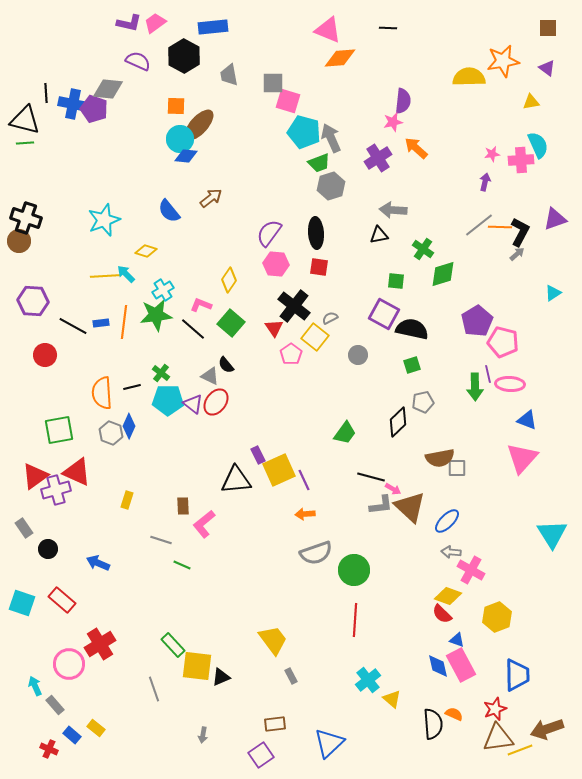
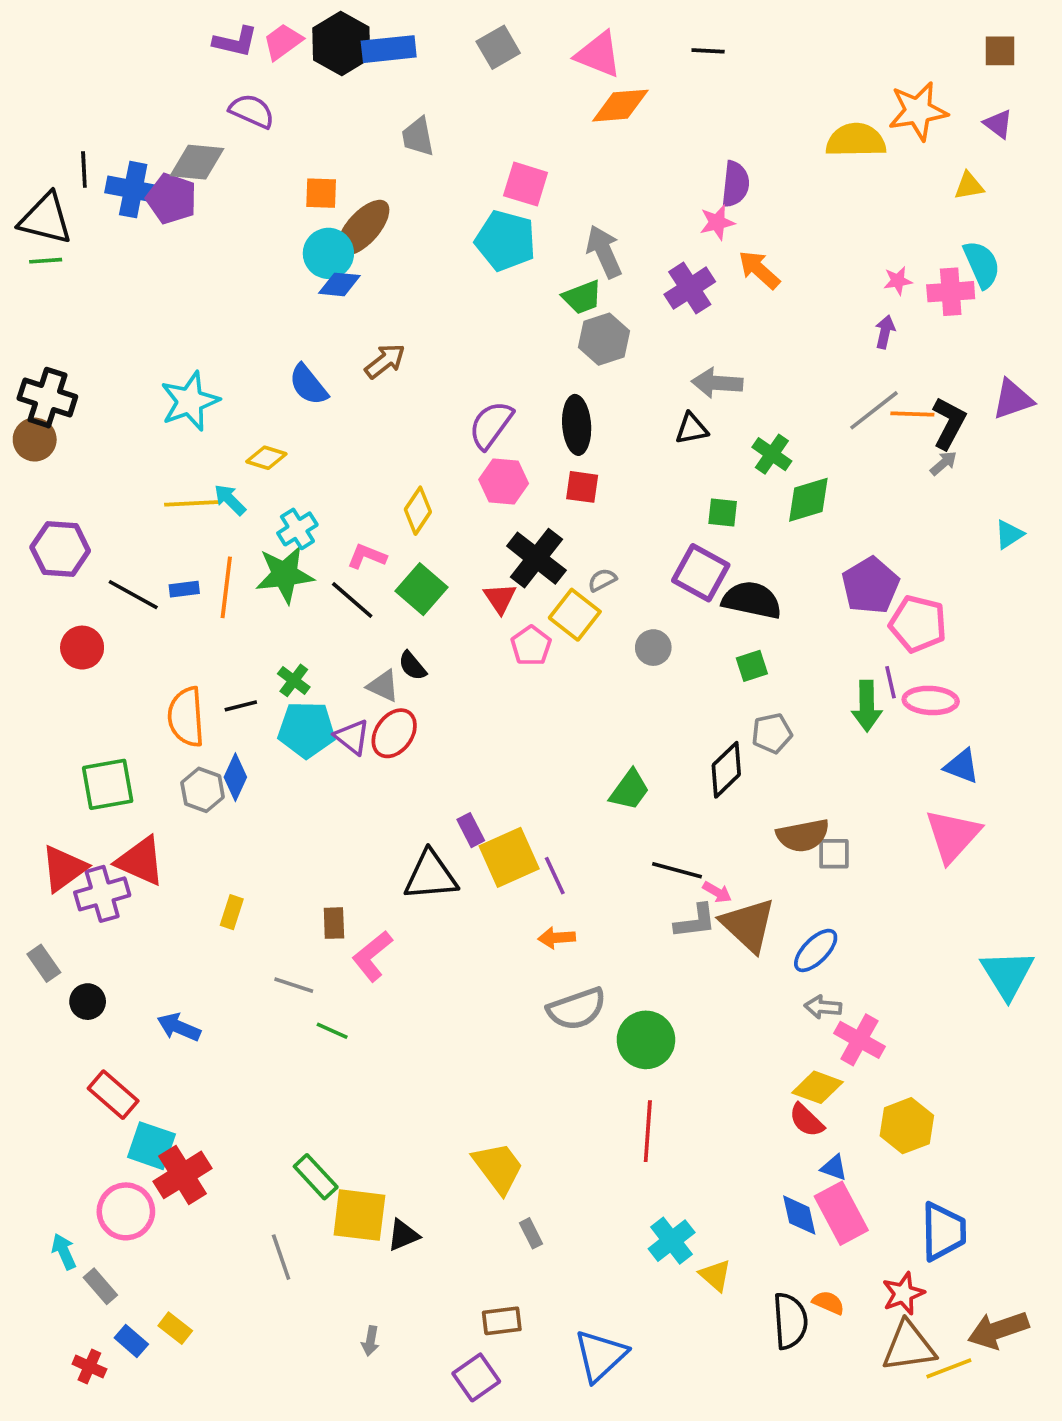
black hexagon: (184, 56) -> (341, 44), moved
gray square: (273, 83) -> (498, 47), moved, turned -30
cyan pentagon: (304, 132) -> (505, 241), moved
cyan square: (22, 603) -> (151, 1146), moved

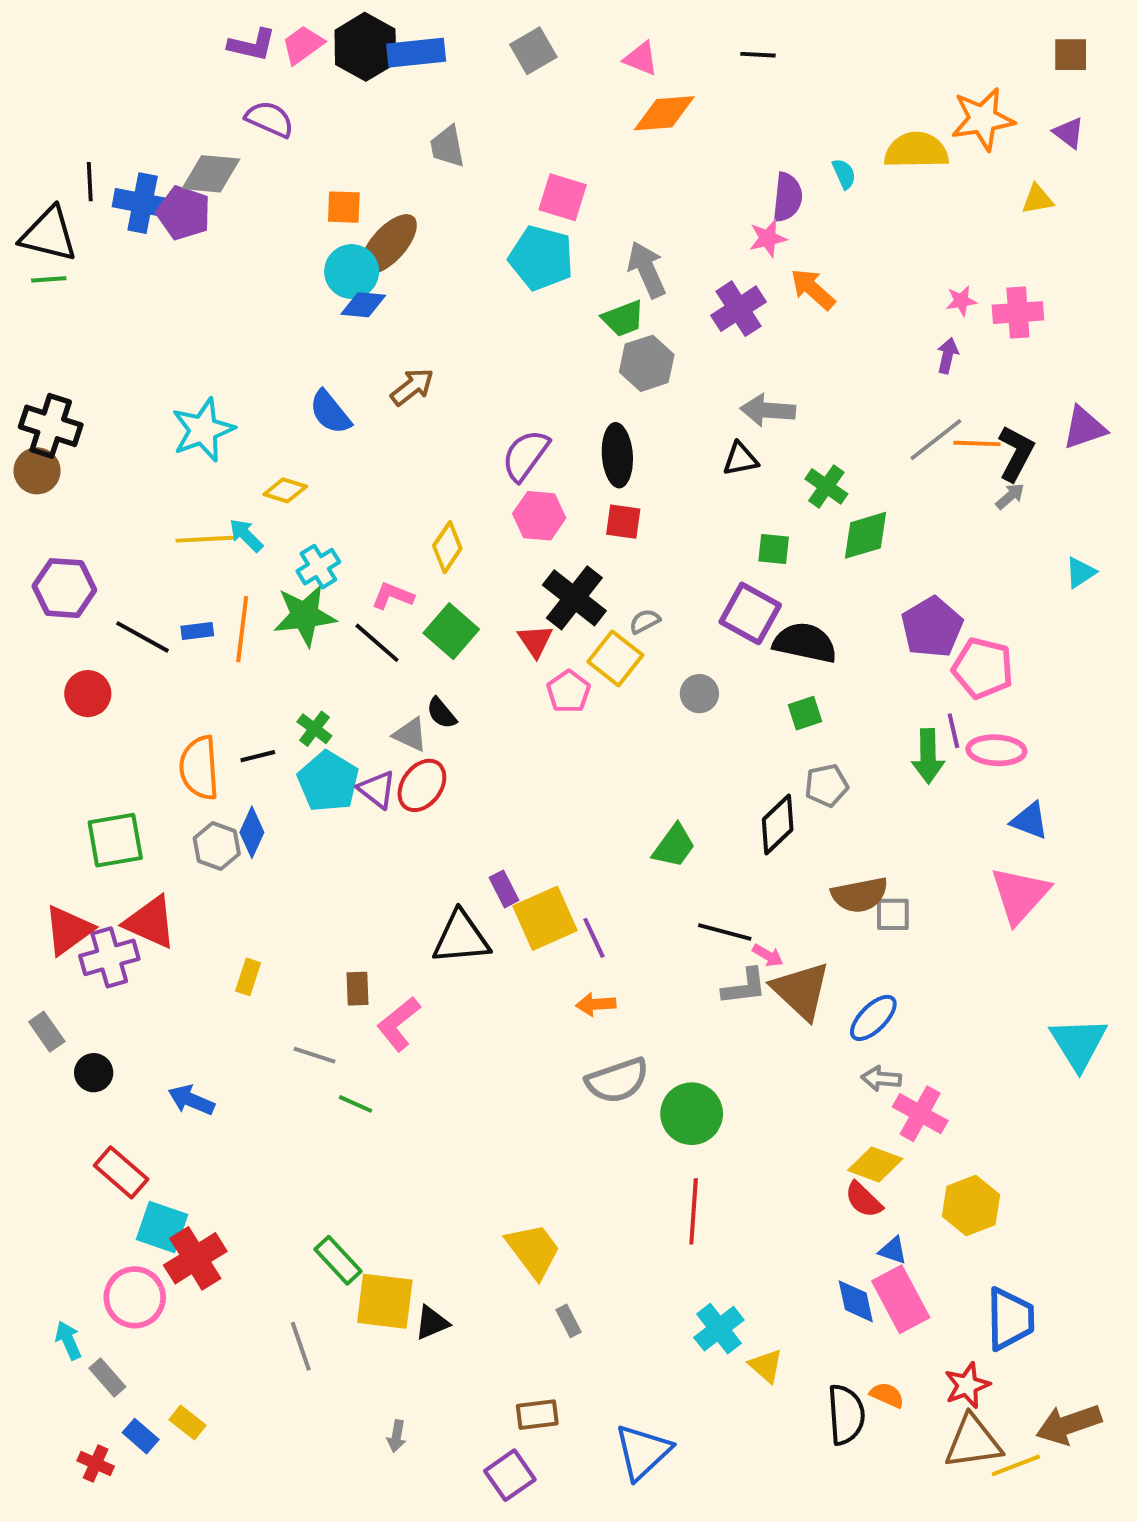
pink triangle: (599, 54) -> (641, 59), size x0.7
cyan semicircle: (982, 264) -> (844, 174), moved, size x0.6
cyan pentagon: (307, 730) -> (328, 782), turned 30

